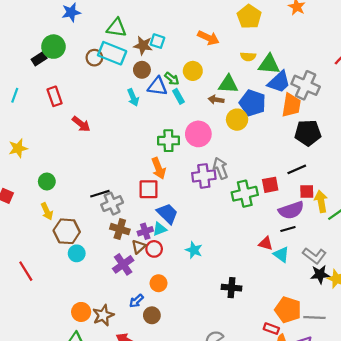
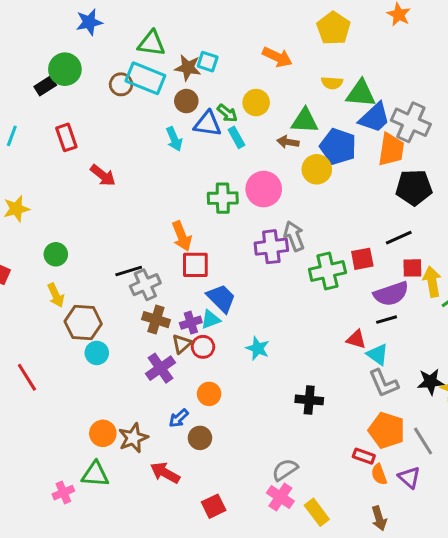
orange arrow: (159, 168) -> (182, 236), moved
gray L-shape: (314, 256) -> (384, 383), moved, turned 30
gray line: (314, 318) -> (423, 441), turned 55

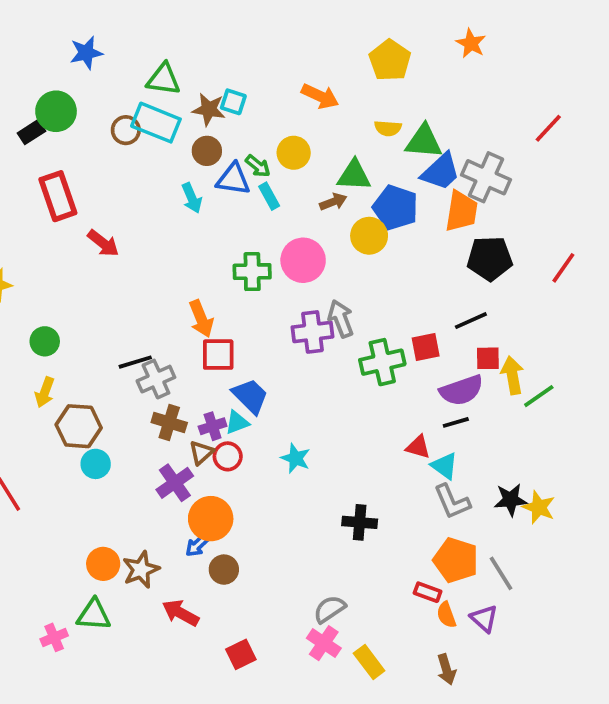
red rectangle: (66, 137) -> (58, 196), size x1.4
brown arrow: (288, 142) -> (333, 202), turned 150
yellow arrow: (56, 295) -> (45, 392), turned 45
orange circle: (209, 394) -> (211, 519), moved, size x1.5

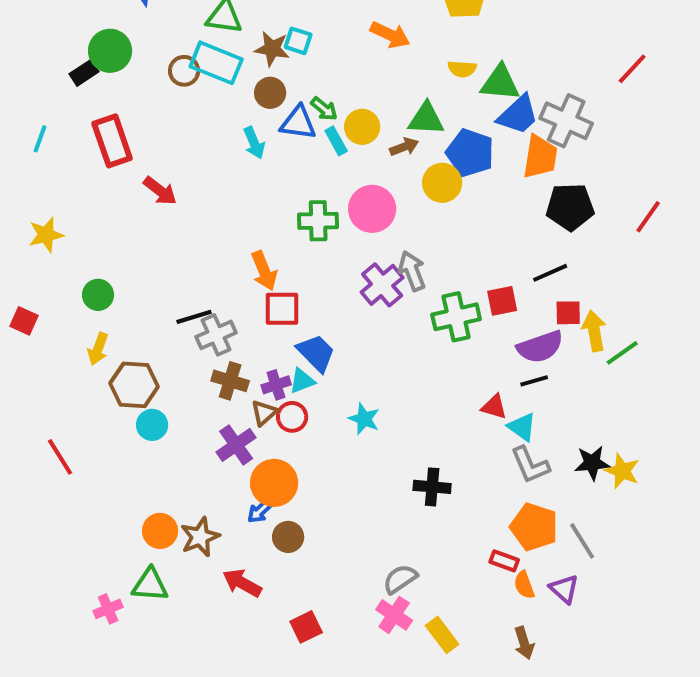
yellow circle: (294, 153) -> (362, 127), moved
purple cross: (312, 332) -> (382, 285), turned -33

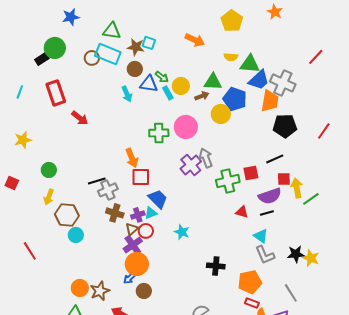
red triangle: (494, 407) -> (242, 212), moved
purple cross: (236, 445) -> (133, 245), moved
orange pentagon: (534, 527) -> (250, 282), moved, turned -30

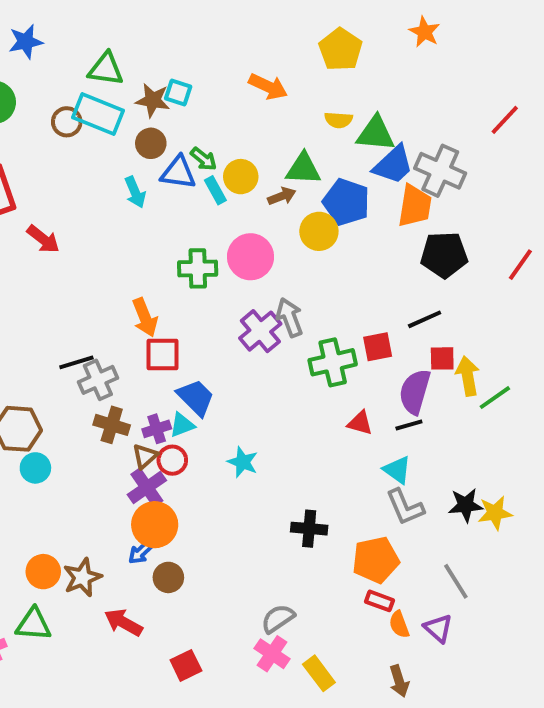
purple semicircle: (270, 196) -> (415, 392), turned 125
yellow star: (311, 258) -> (495, 513), turned -30

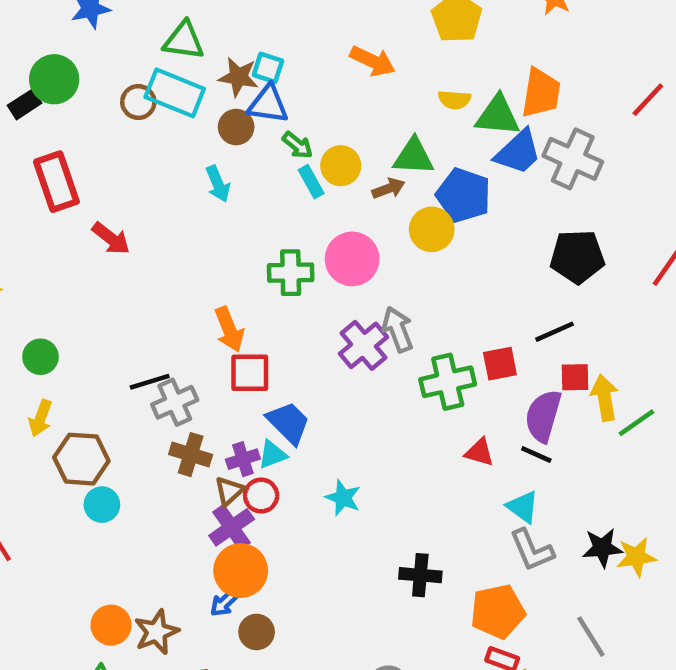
blue triangle: (178, 173) -> (268, 104), moved
orange trapezoid: (415, 206) -> (541, 93), moved
black line: (409, 425) -> (536, 455), turned 40

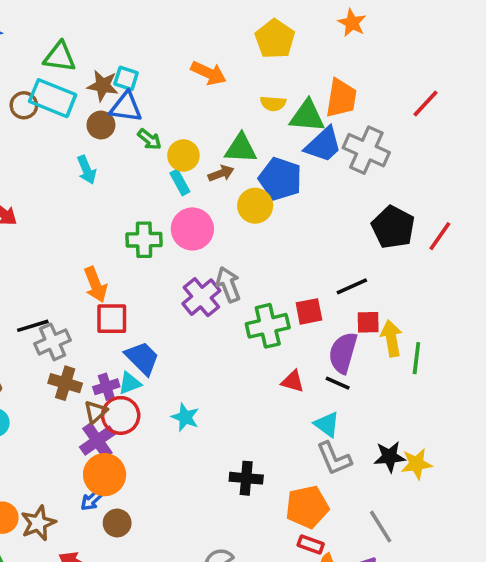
cyan rectangle: (311, 182) -> (180, 182), moved
black pentagon: (577, 257) -> (393, 227), moved, turned 30
green line: (636, 423) -> (416, 358), turned -48
red circle: (261, 495) -> (121, 415), size x1.4

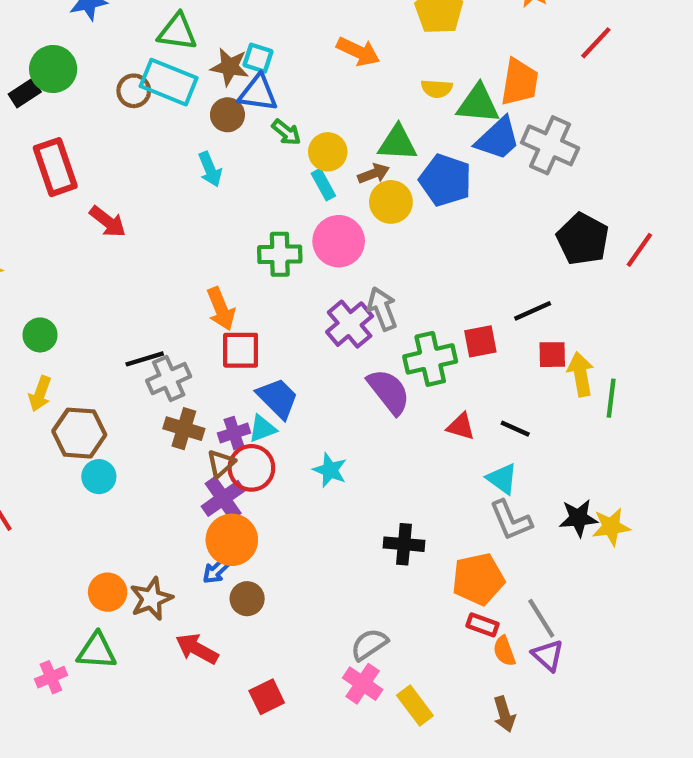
red line: (425, 103) -> (596, 43), moved
yellow circle: (255, 206) -> (391, 202), moved
purple semicircle: (343, 353) -> (389, 392), moved, turned 126
gray line: (381, 527) -> (541, 618), moved

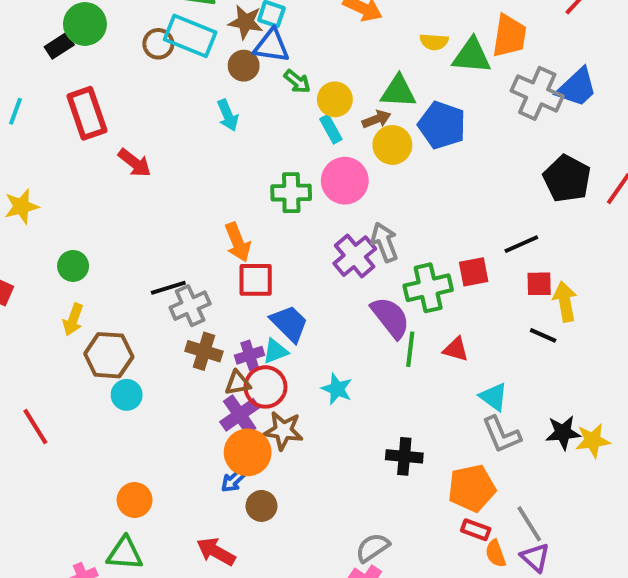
blue trapezoid: (498, 139) -> (577, 87), moved
green line: (611, 398) -> (410, 349), moved
black line: (515, 429) -> (543, 335), moved
brown triangle: (221, 464) -> (238, 383), turned 32
brown star: (151, 599) -> (283, 431), moved, turned 30

